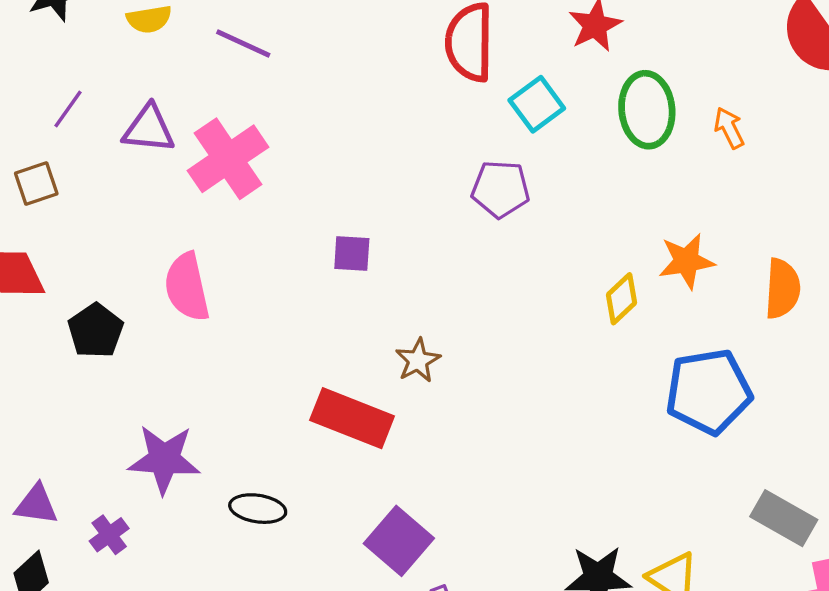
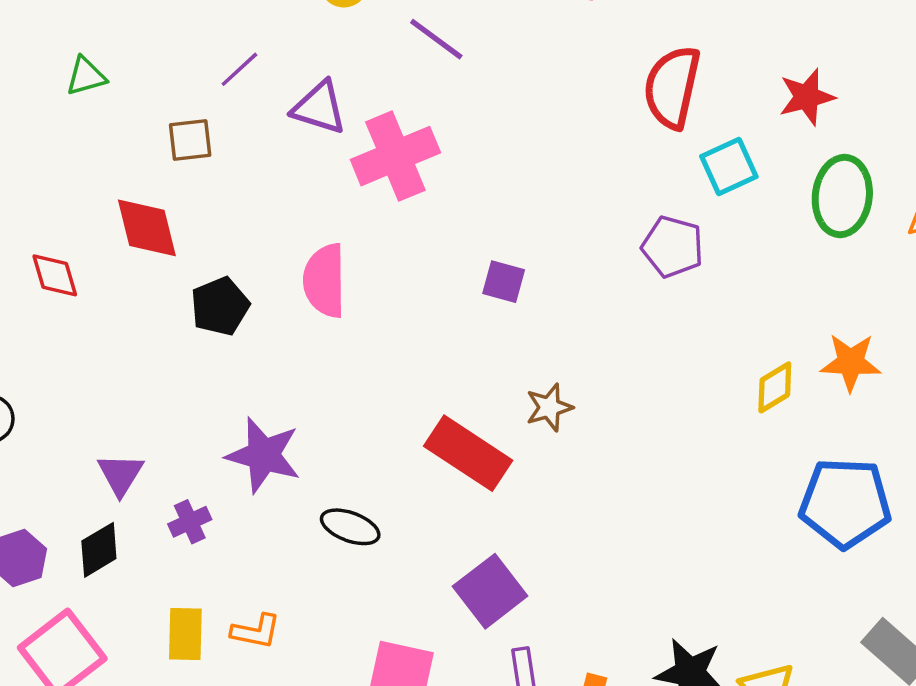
purple triangle: (36, 505) -> (120, 474), turned 42

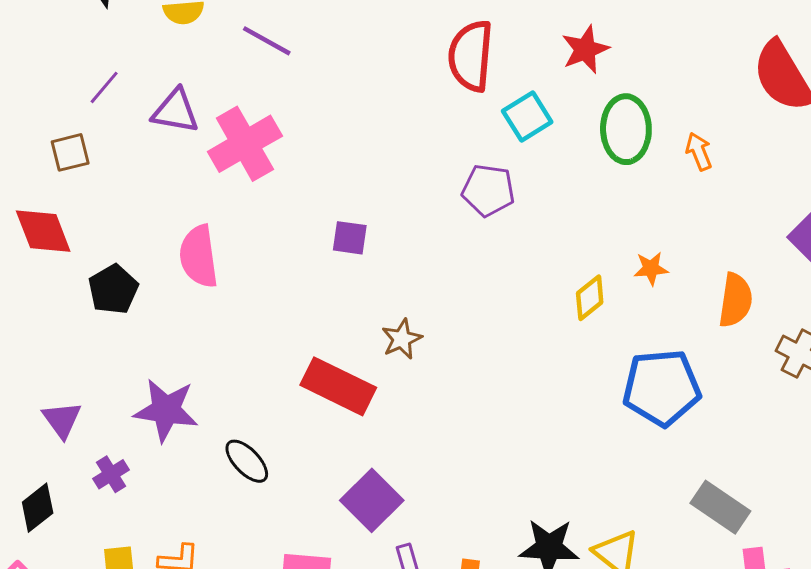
orange star: (851, 362) -> (651, 268), size x0.7
purple triangle: (120, 474) -> (62, 420), moved
black ellipse: (350, 527) -> (247, 461), turned 33

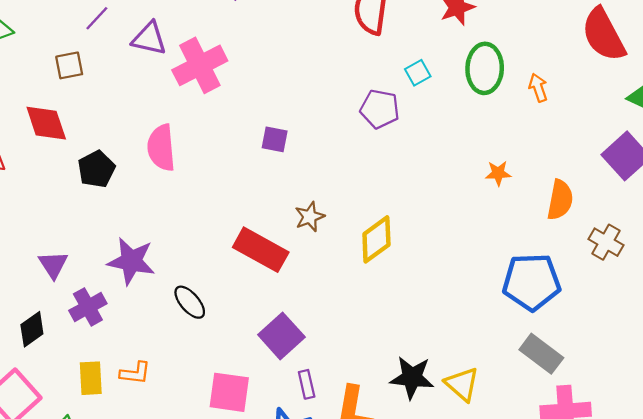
cyan square: (527, 117) -> (418, 73), moved, size x0.7
yellow diamond: (590, 298) -> (376, 239), moved, size x1.4
blue pentagon: (662, 388) -> (532, 282), moved
purple cross: (111, 474) -> (88, 307), size x1.4

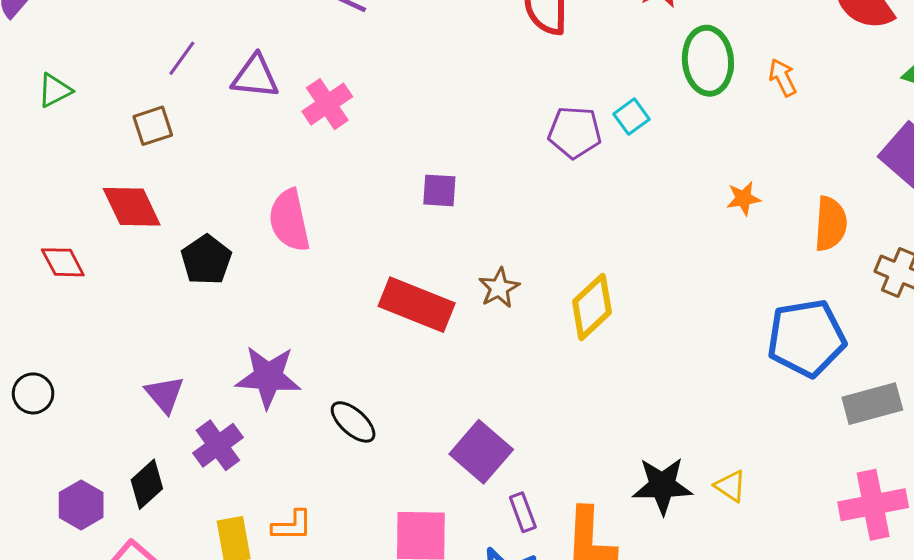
pink cross: (200, 65) -> (327, 104), size x0.7
cyan square: (418, 73) -> (632, 117), moved
red rectangle: (261, 250) -> (417, 305), moved
gray rectangle: (541, 354) -> (872, 404), moved, turned -45
yellow triangle: (462, 384) -> (730, 486), size x0.7

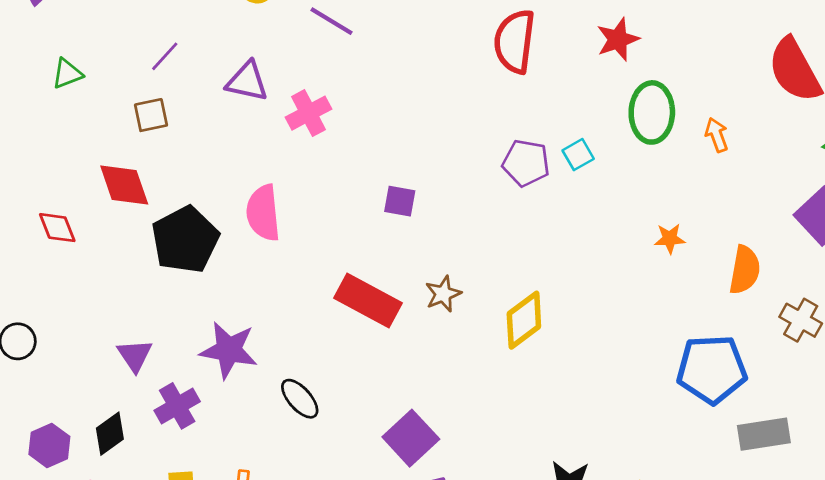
purple line: (182, 58) -> (165, 56), moved
black pentagon: (206, 260) -> (185, 240), size x1.5

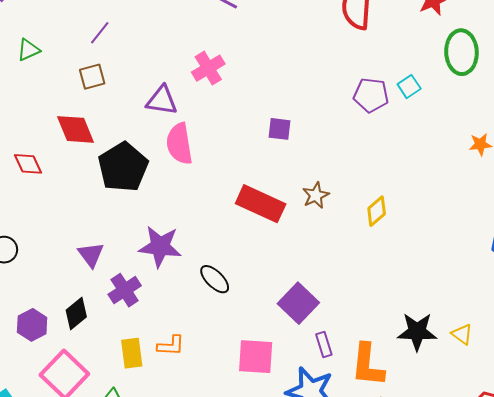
purple triangle: (247, 81) -> (162, 101), moved
yellow diamond: (524, 320) -> (377, 211), size x0.7

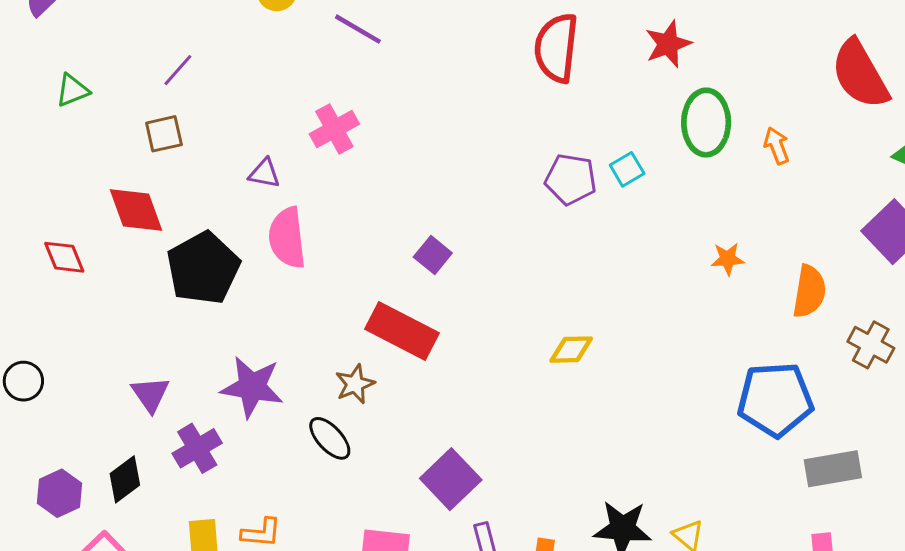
purple triangle: (162, 101) -> (264, 173), size x0.7
purple square: (280, 129) -> (433, 255), moved, turned 30
brown star: (316, 195) -> (355, 384), moved
yellow diamond: (377, 211) -> (571, 350), turned 36

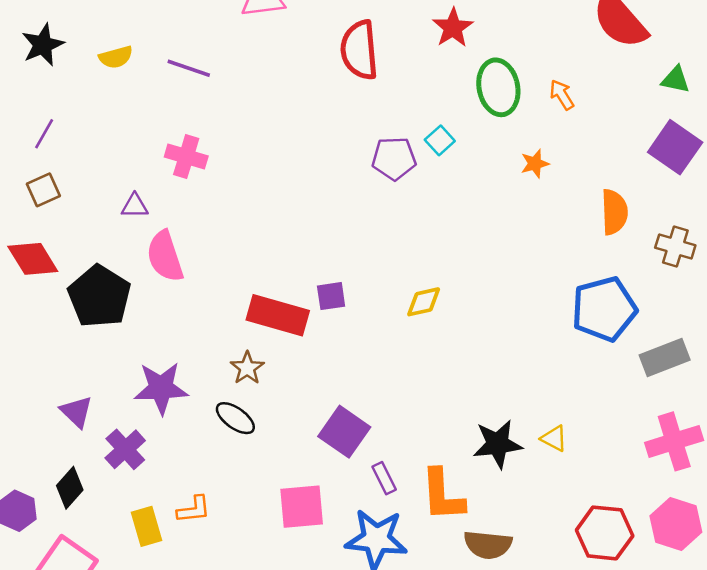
pink cross: (334, 129) -> (186, 157), turned -33
purple square: (433, 255) -> (331, 296), moved, turned -36
orange star: (728, 259) -> (535, 164), moved

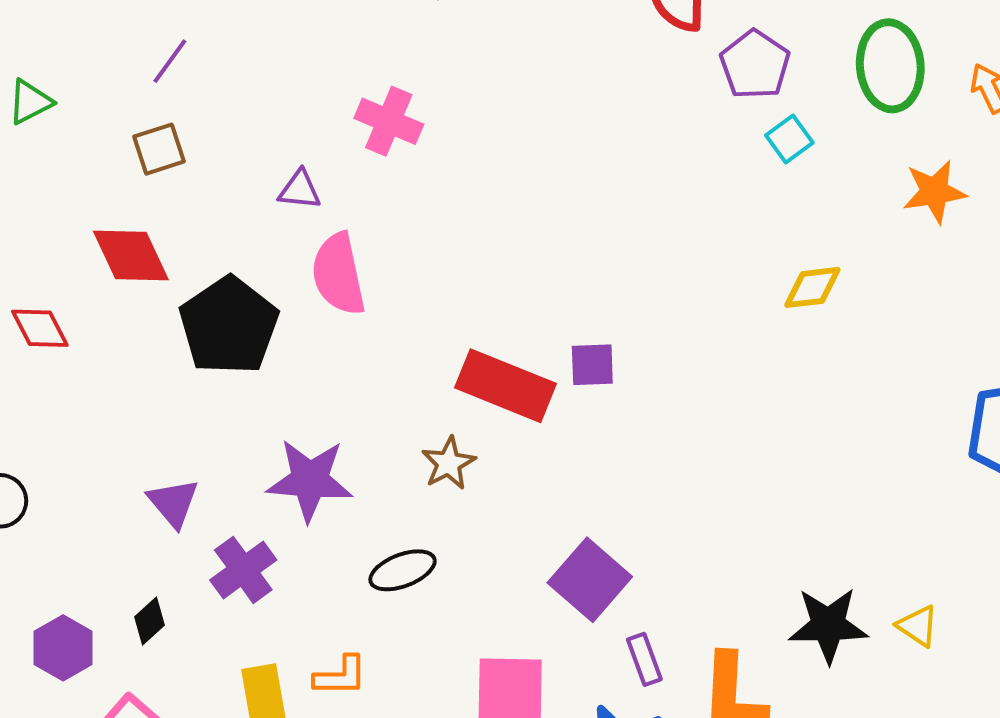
purple pentagon: (394, 158) -> (755, 65), moved, turned 30
orange star: (535, 164) -> (934, 192), size x1.4
yellow diamond: (424, 302) -> (812, 287), moved
black ellipse: (235, 418) -> (403, 570), moved, turned -63
black diamond: (70, 488) -> (150, 621), size x0.7

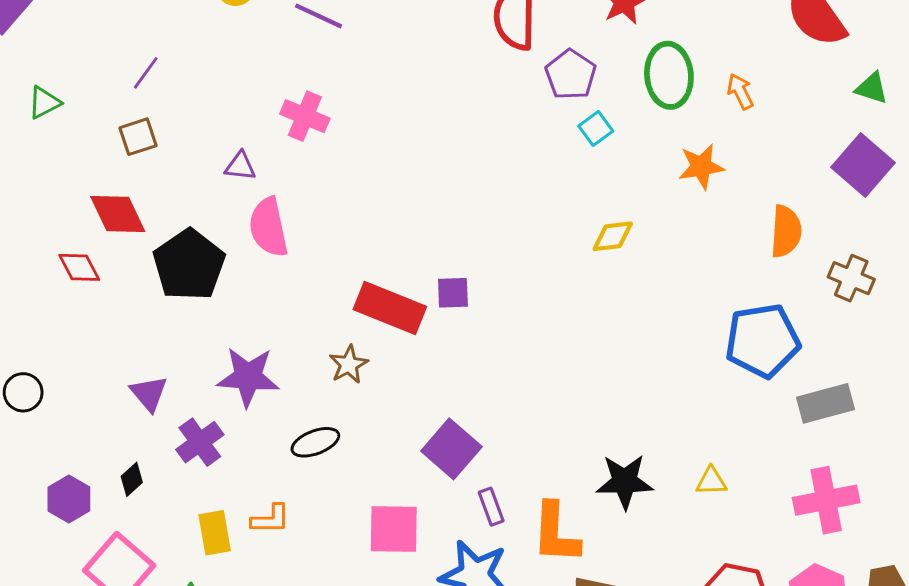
red diamond: (40, 328) -> (79, 267), moved
yellow triangle: (918, 626) -> (711, 481), moved, turned -36

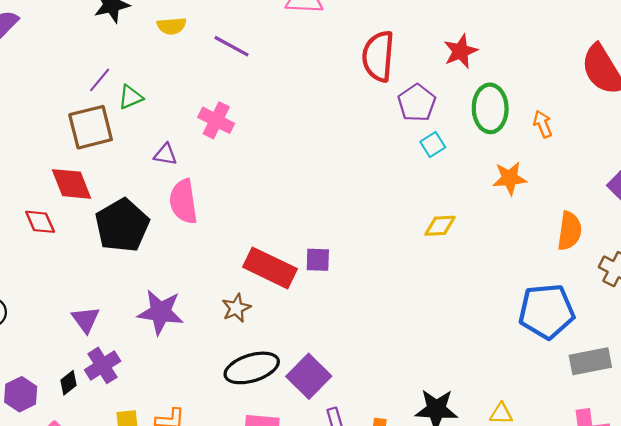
green triangle: (44, 103) -> (130, 97), moved
brown square: (138, 137) -> (91, 127), size x1.6
purple cross: (200, 442) -> (103, 365), moved
black ellipse: (315, 442) -> (252, 368), moved, size x1.5

